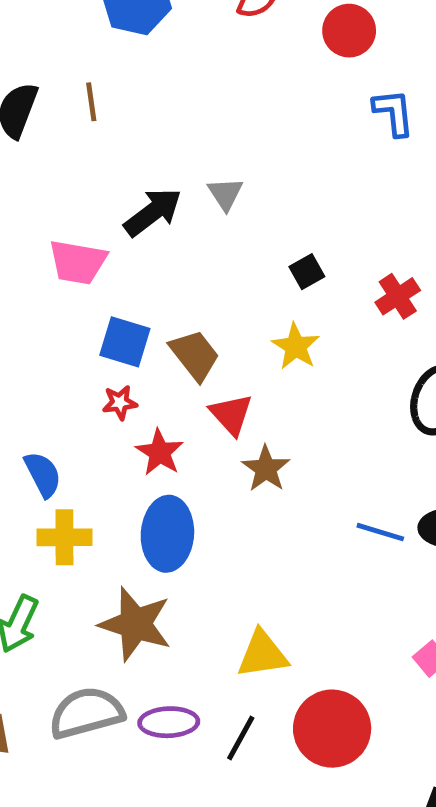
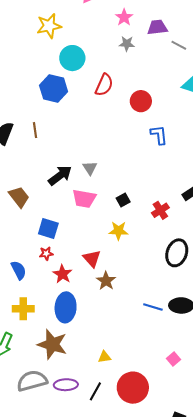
pink trapezoid: (78, 262) -> (84, 199), moved
yellow star: (296, 346) -> (118, 231), turned -30
brown trapezoid: (195, 355) -> (19, 197), moved
blue semicircle: (43, 474) -> (19, 270), moved
yellow triangle: (262, 654) -> (104, 357), size x0.6

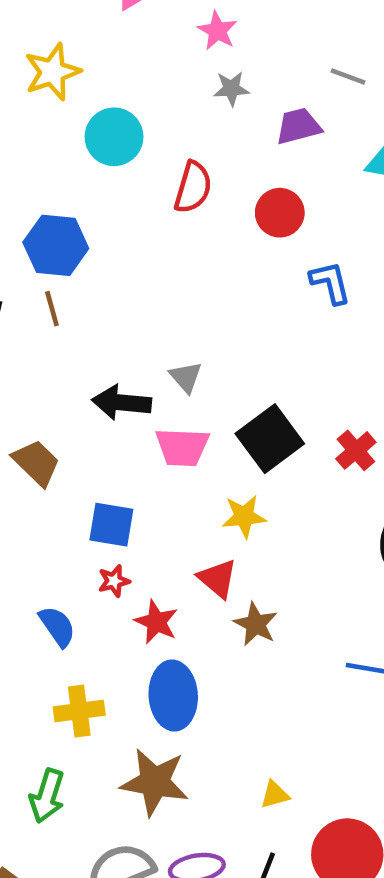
purple trapezoid: (157, 27) -> (298, 126), moved
blue hexagon: (54, 89) -> (56, 245), moved
black arrow: (60, 175) -> (122, 402), turned -130
black square: (123, 200) -> (270, 439), size x2.0
yellow star: (118, 231) -> (244, 516), moved

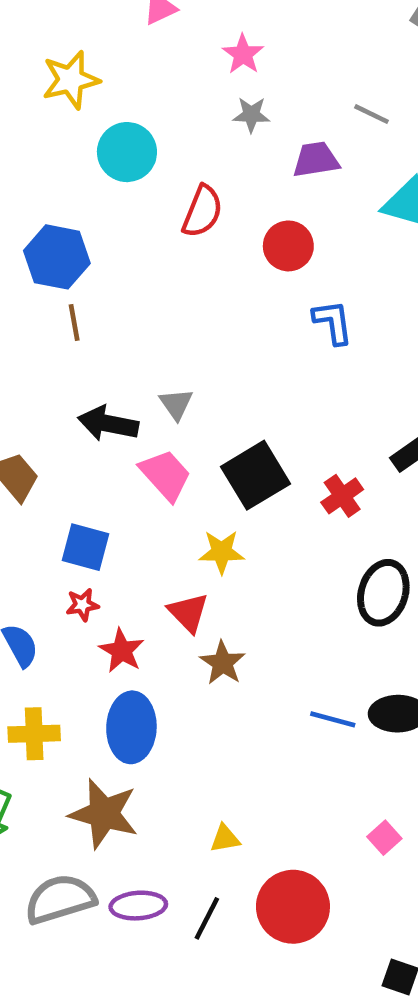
brown line: (52, 309) -> (74, 322), moved
pink trapezoid: (182, 447) -> (165, 475), turned -140

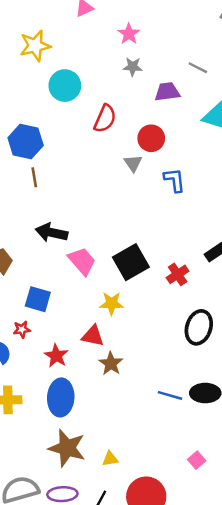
gray triangle: (176, 404) -> (133, 163), moved
red star: (82, 605) -> (22, 329), moved
red triangle: (188, 613) -> (93, 336), turned -35
brown star: (104, 814) -> (67, 448), moved

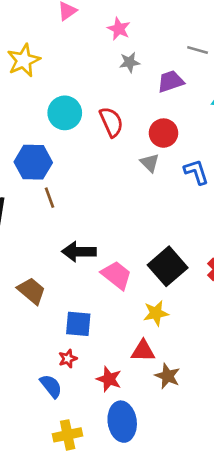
cyan circle: (65, 86) -> (65, 113), moved
red semicircle: (105, 119) -> (111, 122), turned -36

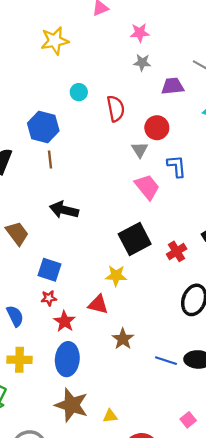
pink star: (119, 29) -> (140, 33), turned 30
cyan circle: (65, 113) -> (79, 92), size x0.6
pink trapezoid: (116, 275) -> (147, 187), moved
red star: (68, 359) -> (49, 298), moved
brown star: (167, 376) -> (123, 339), moved

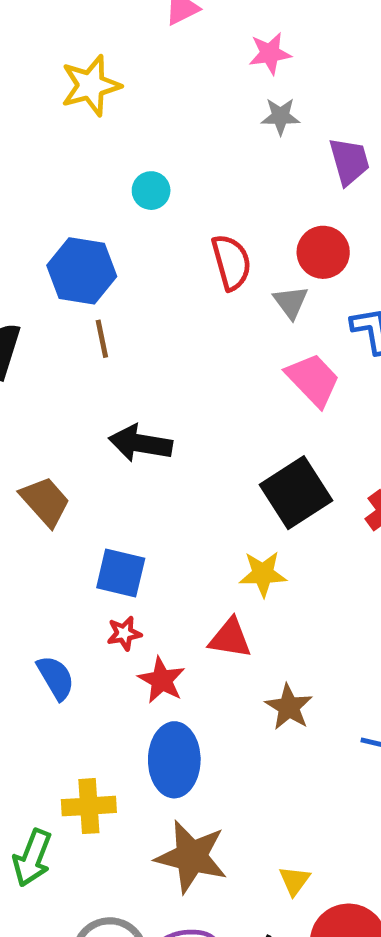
purple trapezoid: (173, 86) -> (349, 161), turned 85
red semicircle: (116, 109) -> (231, 262), moved
yellow cross: (20, 360) -> (89, 806), moved
yellow triangle: (110, 416) -> (294, 881), moved, turned -42

